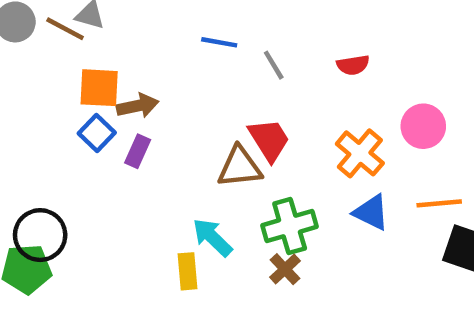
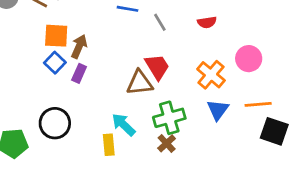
brown arrow: (138, 106) -> (79, 46), turned -55
blue triangle: (371, 212) -> (218, 110), turned 40
black circle: (40, 235) -> (55, 123), moved

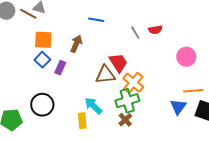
gray line: (160, 22) -> (135, 33), moved
brown arrow: (79, 46) -> (76, 44), moved
orange cross: (211, 75) -> (133, 83), moved
blue triangle: (218, 110) -> (178, 107), moved

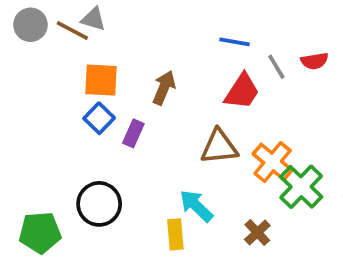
blue line: (96, 20) -> (234, 42), moved
red trapezoid: (118, 63) -> (242, 91), moved, turned 65
green cross: (127, 101) -> (301, 187), moved, turned -30

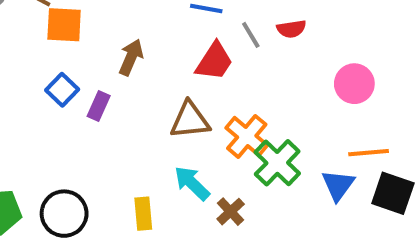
orange square: (101, 80) -> (64, 25), moved
black circle: (99, 204) -> (64, 214), moved
cyan arrow: (196, 206) -> (192, 183), moved

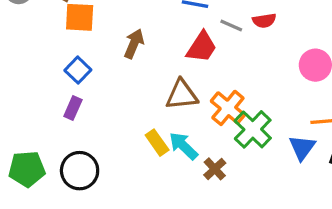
gray line: (251, 35) -> (231, 26), turned -35
purple rectangle: (99, 106) -> (73, 108), moved
yellow rectangle: (143, 214) -> (157, 143), moved, turned -30

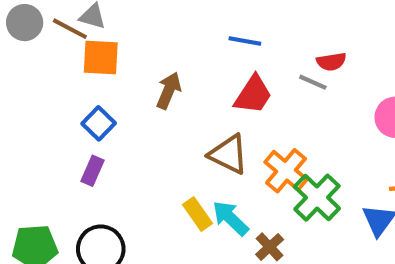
gray line: (231, 26) -> (313, 82), moved
brown triangle: (182, 95) -> (228, 154), turned 32

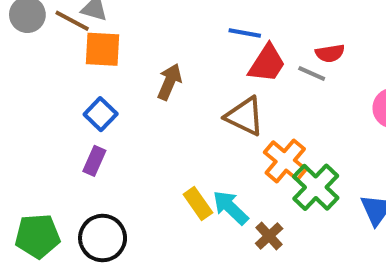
red trapezoid: (253, 95) -> (267, 63), moved
brown triangle: (228, 154) -> (245, 116), moved

